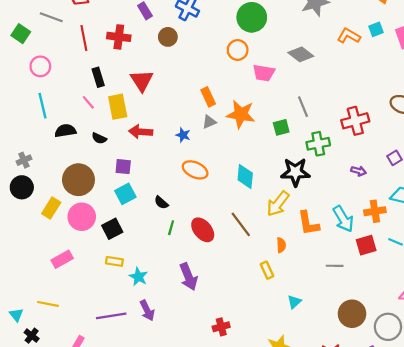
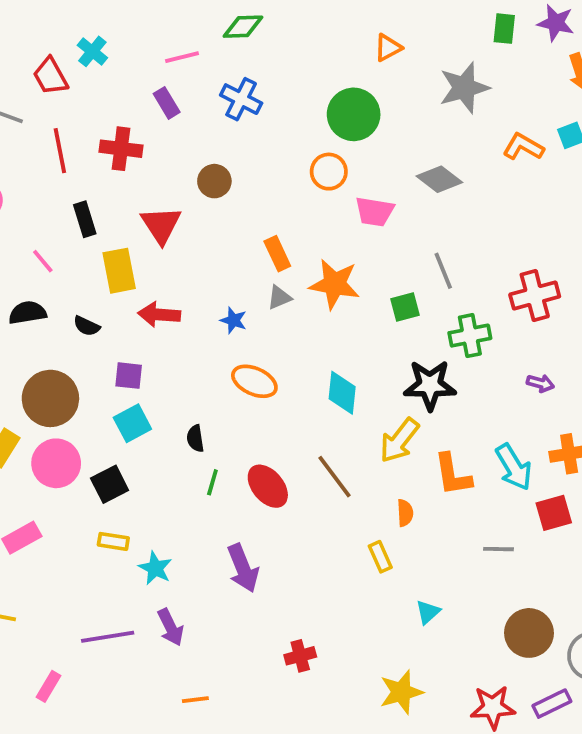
brown circle: (168, 37) -> (214, 181), moved
pink line: (88, 102) -> (43, 261), moved
black semicircle: (161, 203) -> (195, 438), turned 40

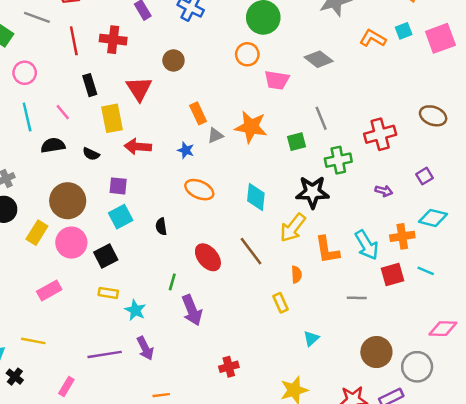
orange rectangle: (277, 254) -> (198, 113), moved
green line: (212, 482) -> (172, 282), moved

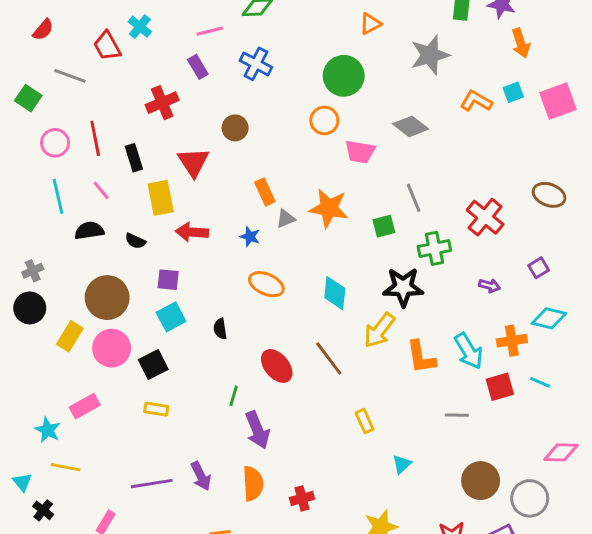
red cross: (113, 40) -> (162, 103), turned -30
red line: (74, 41) -> (95, 138), moved
red cross: (380, 134) -> (485, 217), turned -36
orange semicircle: (296, 275) -> (253, 484), moved, size x1.6
cyan star: (135, 310) -> (48, 430), moved

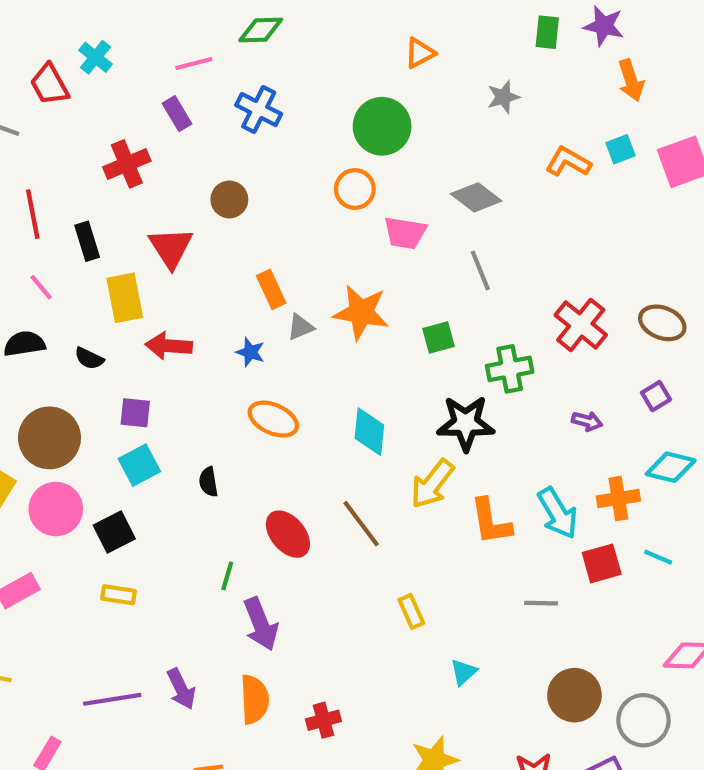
gray star: (430, 55) -> (503, 97), size x0.6
brown ellipse: (549, 195) -> (662, 323), moved
gray line: (414, 198) -> (480, 271), moved

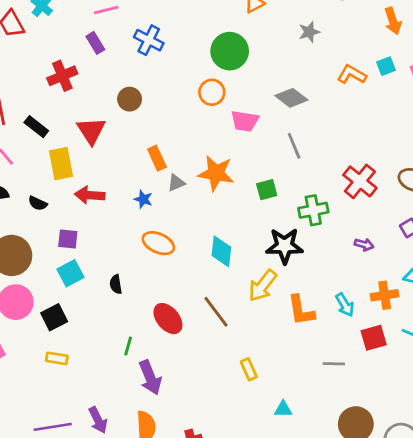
black rectangle: (87, 241) -> (36, 127), turned -35
cyan arrow: (558, 513) -> (345, 305), size x0.7
cyan triangle: (464, 672) -> (283, 409), turned 42

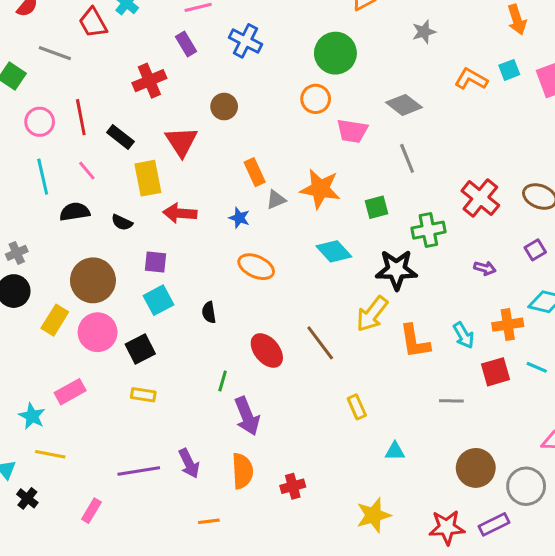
cyan diamond: (221, 251) -> (334, 251), moved, turned -48

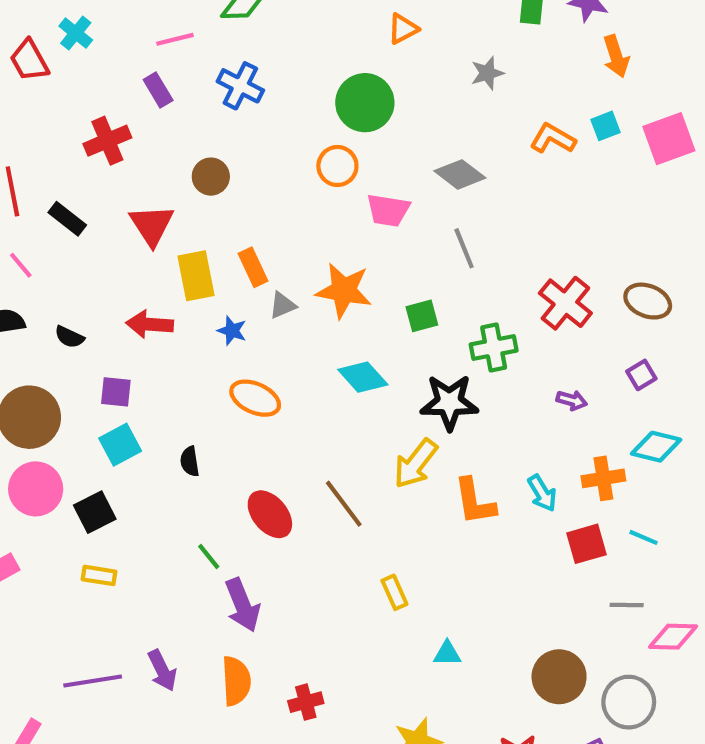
yellow rectangle: (148, 178) -> (196, 276), moved
green line: (223, 381) -> (209, 556), turned -55
gray line: (451, 401) -> (627, 605), moved

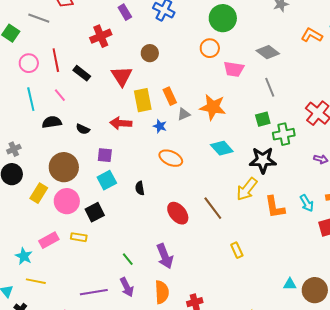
green square: (422, 316) -> (263, 119), moved
green line: (209, 556) -> (128, 259), moved
yellow rectangle: (99, 575) -> (79, 237), moved
cyan triangle: (447, 654) -> (290, 284), moved

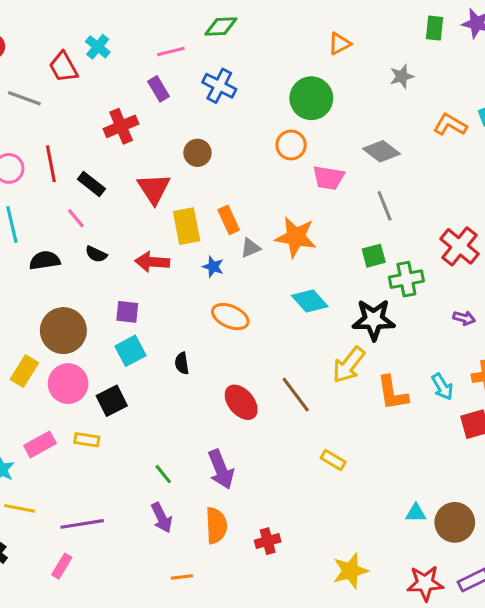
pink line: (60, 95) -> (76, 218), moved
black semicircle: (83, 129) -> (96, 254), moved
yellow rectangle: (237, 250) -> (333, 460), turned -35
purple line: (94, 292) -> (82, 524), moved

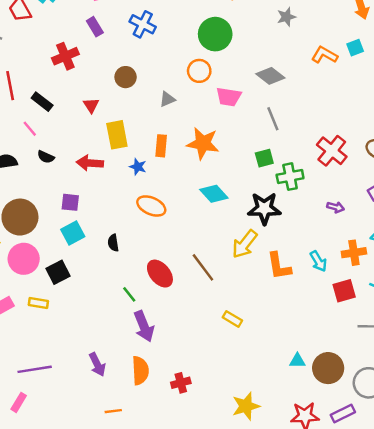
red triangle: (154, 189) -> (91, 105), size x0.6
orange rectangle: (229, 220) -> (161, 146), moved, turned 30
gray triangle: (250, 248) -> (167, 99), moved
green line: (163, 474) -> (129, 294), moved

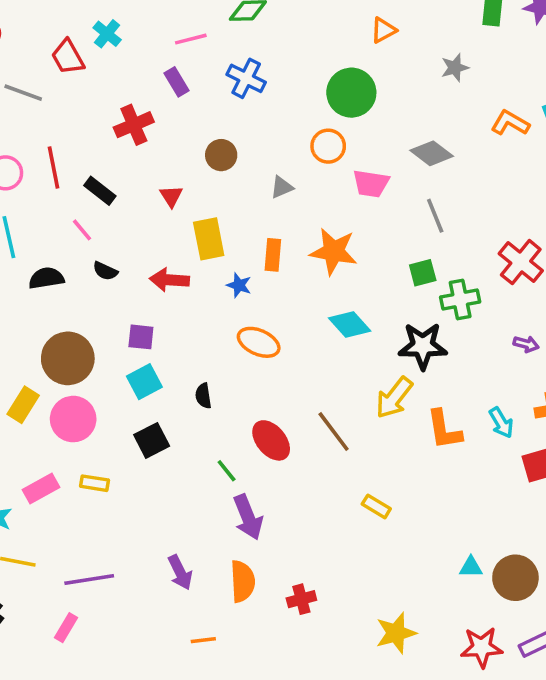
black square: (58, 272) -> (152, 440), moved

